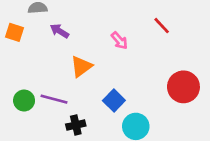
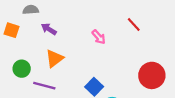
orange triangle: (81, 66) -> (54, 58), moved
green circle: (24, 101) -> (22, 69), moved

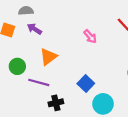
purple arrow: (49, 29) -> (34, 29), moved

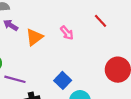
orange triangle: (48, 57) -> (34, 37), moved

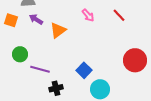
pink arrow: (67, 33) -> (88, 15), moved

